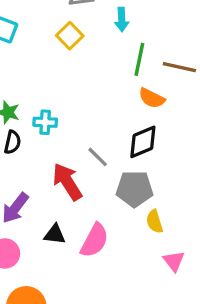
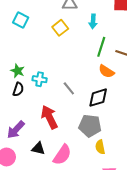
gray line: (98, 157) -> (69, 88), moved

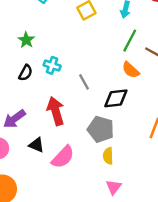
green star: (18, 71) -> (26, 40), moved

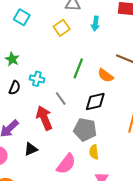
green line: (130, 41) -> (78, 68), moved
gray line: (84, 82) -> (61, 98), moved
black triangle: (36, 145) -> (31, 149), turned -40
pink semicircle: (63, 157) -> (66, 164), moved

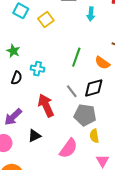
yellow square: (62, 28) -> (46, 20), moved
gray line: (61, 98) -> (72, 91), moved

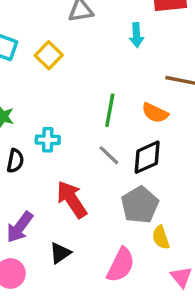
cyan arrow: (91, 14) -> (137, 35), moved
gray line: (72, 91) -> (109, 155), moved
gray pentagon: (85, 115) -> (140, 205), turned -30

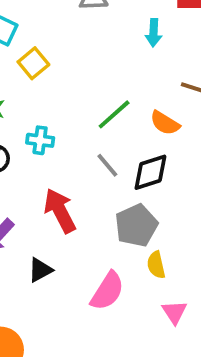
yellow square: (49, 55) -> (33, 63), moved
green line: (110, 110) -> (114, 114), turned 32

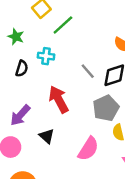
green line: (114, 114) -> (63, 25), moved
black triangle: (40, 270) -> (47, 136), turned -49

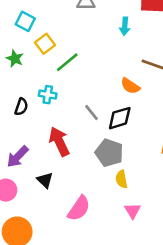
green star: (16, 37) -> (15, 59), moved
gray pentagon: (106, 108) -> (109, 153), turned -30
pink semicircle: (88, 149) -> (79, 208), moved

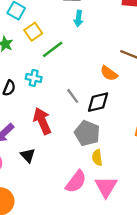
cyan arrow: (125, 26) -> (79, 19), moved
pink semicircle: (79, 208) -> (76, 182), moved
pink triangle: (132, 211) -> (106, 187), size x1.5

